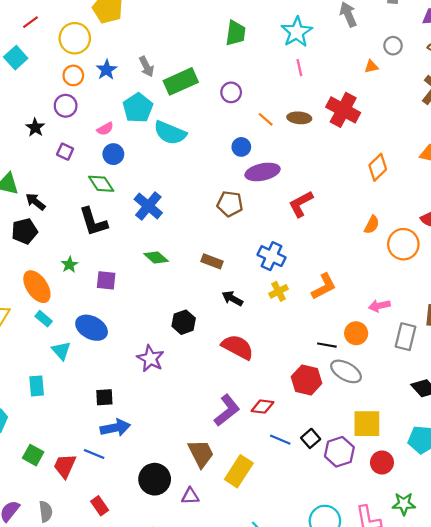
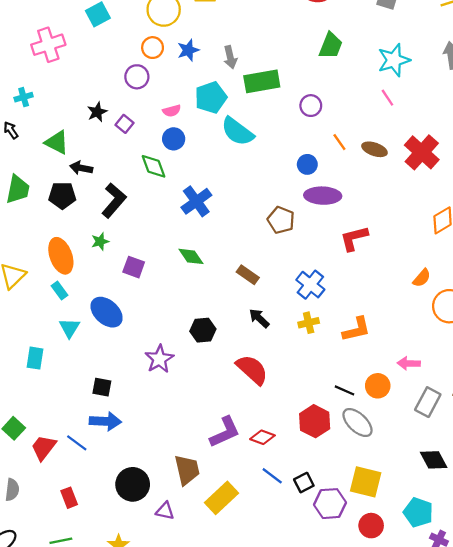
pink line: (299, 68) -> (387, 98), turned -35
black star: (35, 128) -> (97, 112), moved
black arrow: (35, 202) -> (81, 168), turned -42
black L-shape: (93, 222) -> (114, 200), moved, turned -136

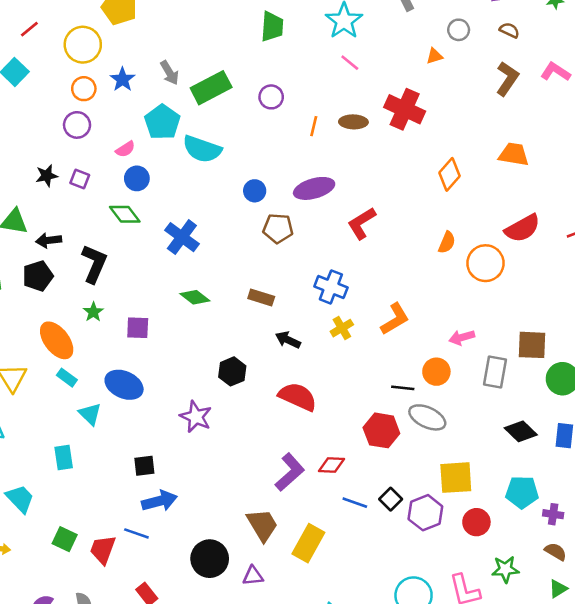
black star: (97, 112) -> (47, 176), turned 30
orange line: (339, 142) -> (314, 126), turned 66
blue circle: (307, 164) -> (255, 191), moved

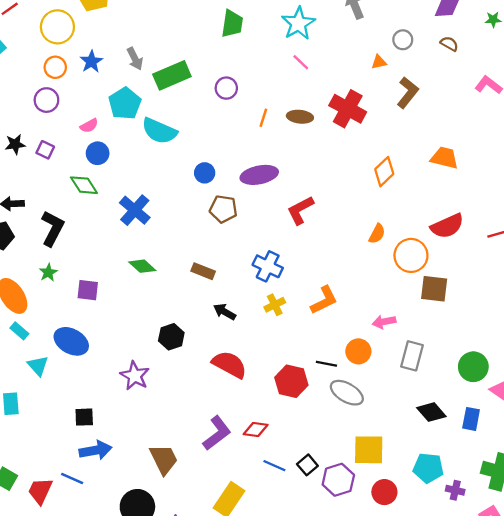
brown L-shape: (507, 79) -> (408, 93), moved
brown square: (532, 345) -> (434, 289), moved
red hexagon: (381, 430) -> (291, 381), moved
brown trapezoid: (262, 525) -> (164, 459), moved

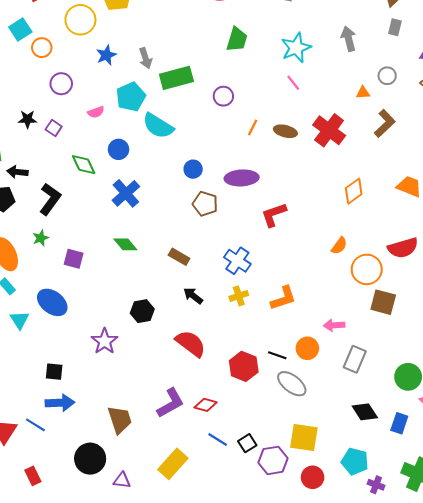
orange circle: (55, 67) -> (42, 48), moved
blue circle: (98, 153) -> (119, 149), moved

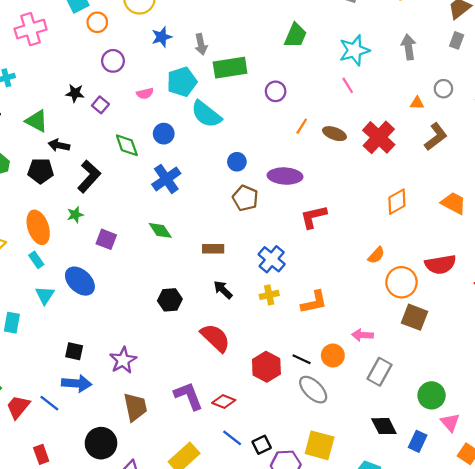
brown rectangle: (179, 257) -> (213, 249), turned -36
purple star: (105, 341) -> (123, 360), moved
purple L-shape: (171, 403) -> (188, 396), turned -88

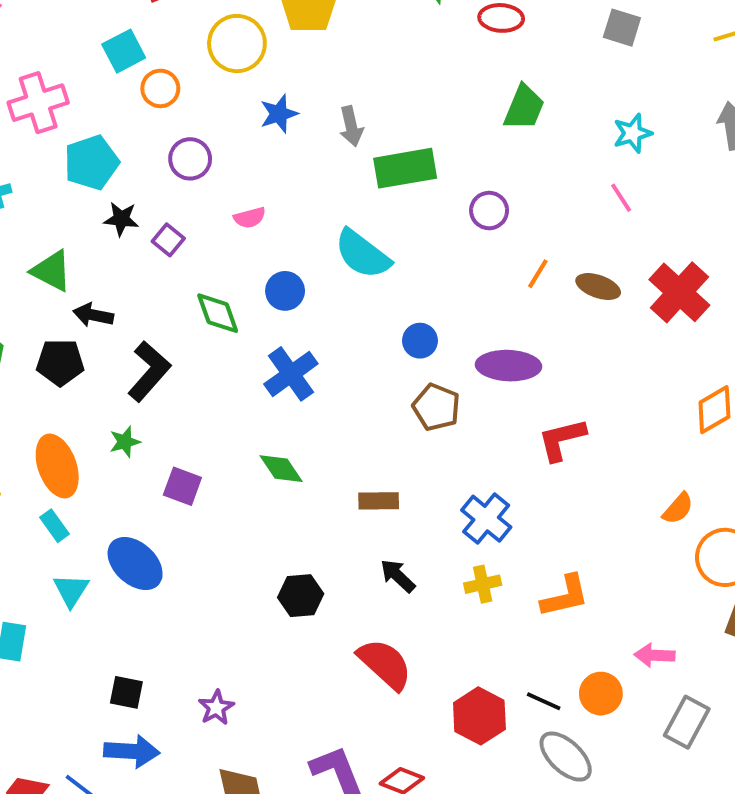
cyan star: (354, 50) -> (633, 133), size x0.7
cyan pentagon: (182, 82) -> (91, 163), moved
purple star: (123, 360) -> (216, 708), size x0.7

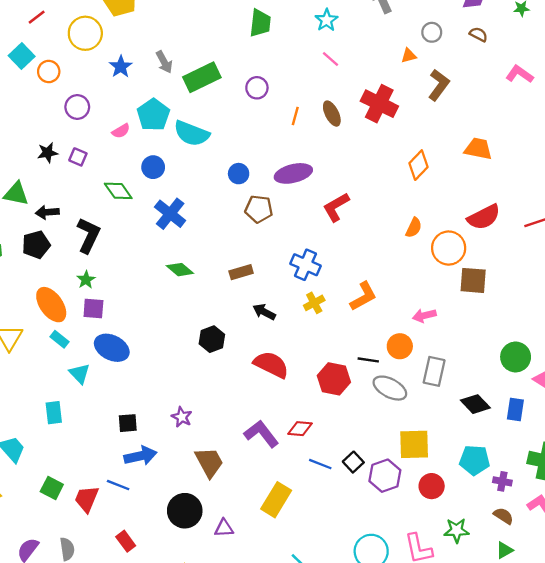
cyan pentagon: (91, 163) -> (153, 115), moved
brown ellipse: (598, 287) -> (332, 114), turned 60
purple square: (182, 486) -> (93, 309), moved
gray rectangle: (687, 722) -> (434, 371), moved

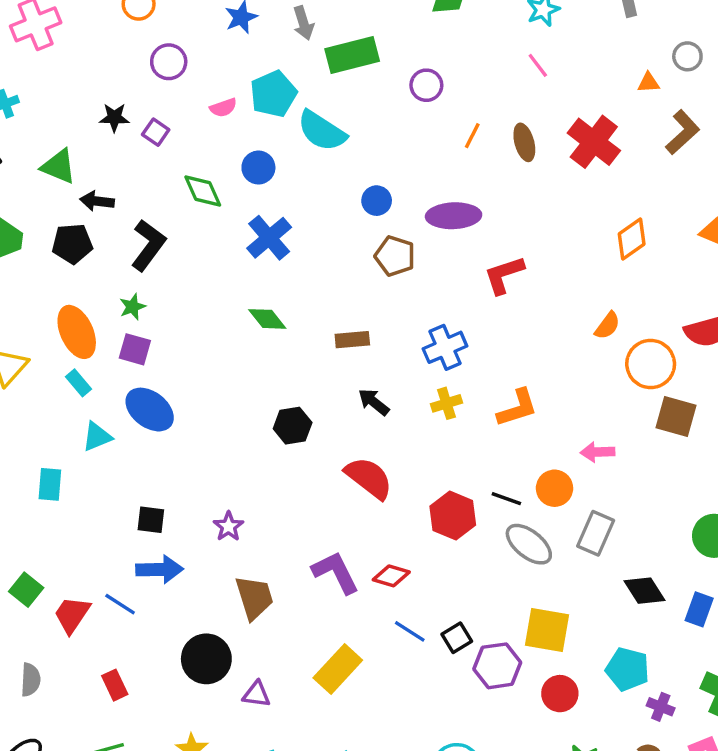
blue cross: (306, 265) -> (445, 347), turned 32
cyan triangle: (79, 373) -> (97, 437), turned 40

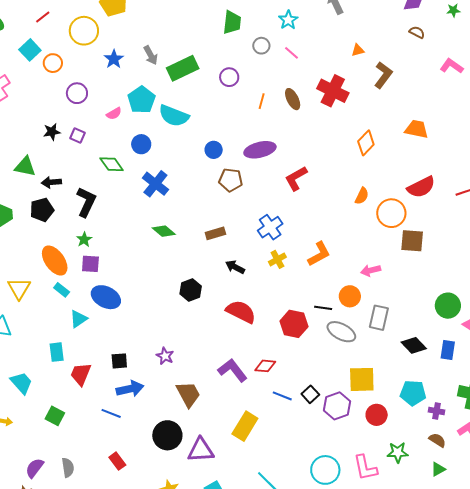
gray circle: (687, 56) -> (261, 46), moved
red trapezoid: (72, 615) -> (81, 374), moved
purple triangle: (257, 694) -> (201, 450), size x1.6

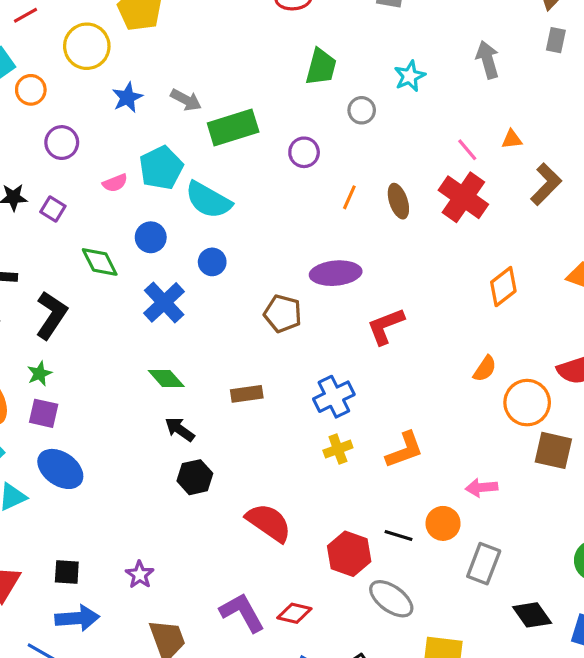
pink line: (292, 53) -> (467, 150), moved
gray arrow: (151, 55) -> (186, 100), turned -42
blue circle: (214, 150) -> (212, 262), moved
black arrow: (235, 267) -> (180, 429), moved
gray ellipse: (341, 332) -> (391, 599), moved

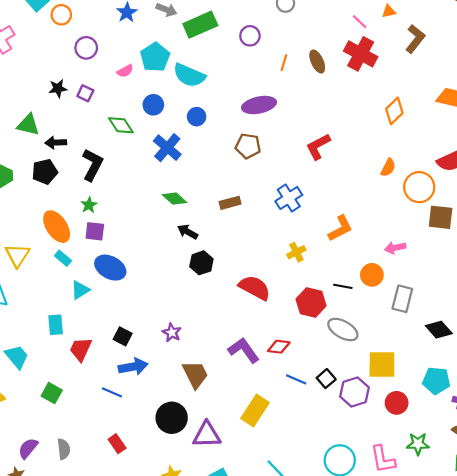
purple ellipse: (336, 273) -> (259, 105), moved
yellow cross: (338, 449) -> (296, 252), moved
black square: (67, 572) -> (123, 336), turned 30

